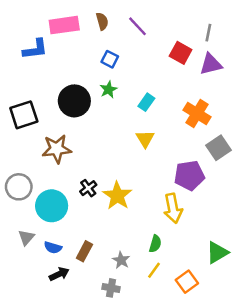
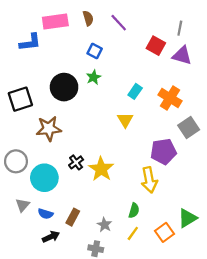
purple triangle: (211, 64) -> (182, 55), turned 30
cyan rectangle: (146, 102) -> (135, 91), moved
orange square: (187, 282) -> (165, 232), moved

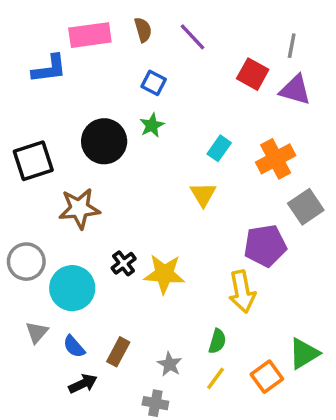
orange cross: (170, 98) -> (276, 159), turned 30
yellow star: (101, 169) -> (164, 274), turned -30
blue semicircle: (45, 214) -> (74, 347), turned 32

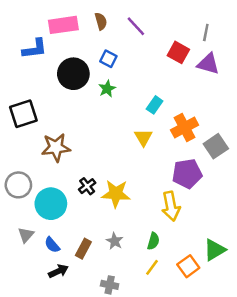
black circle: (104, 141) -> (73, 74), moved
orange cross: (276, 159) -> (185, 127), moved
gray star: (170, 364) -> (115, 241), moved

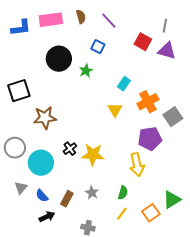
blue L-shape: (35, 49) -> (21, 28), moved
blue square: (108, 59) -> (98, 47), moved

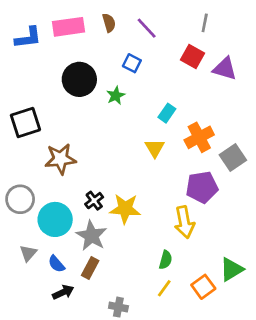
gray line: (165, 26) -> (205, 23), moved
gray star: (92, 193) -> (91, 236), moved, size x1.6

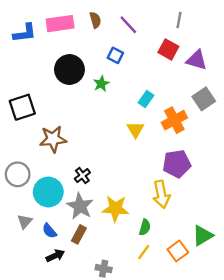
gray square: (233, 158) -> (204, 99), moved
yellow star: (125, 209) -> (115, 209), moved

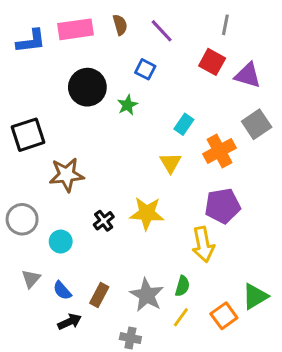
cyan circle: (48, 192) -> (61, 242), size x0.6
gray star: (80, 206) -> (147, 295), moved
yellow star: (115, 209) -> (147, 213), moved

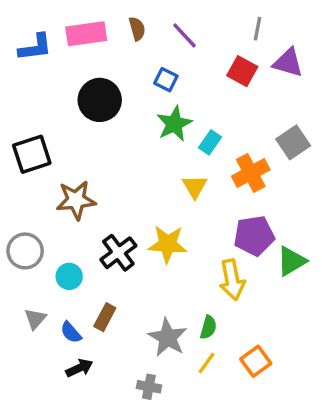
purple triangle: (248, 75) -> (288, 63), moved
green star: (127, 105) -> (174, 124), moved, size x1.5
black cross: (104, 221) -> (118, 253), size x1.5
brown rectangle: (99, 295) -> (105, 317), moved
green triangle: (255, 296) -> (291, 261), moved

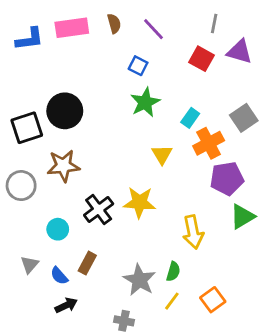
black circle: (100, 100) -> (65, 111), moved
cyan rectangle: (210, 142) -> (190, 118), moved
purple pentagon: (254, 236) -> (227, 178), moved
gray circle: (25, 251) -> (21, 186), moved

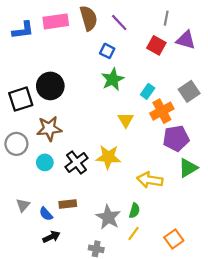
brown semicircle: (114, 23) -> (89, 18), size x1.6
cyan circle: (58, 229) -> (45, 162), moved
yellow arrow: (193, 232) -> (150, 180), turned 110
brown rectangle: (87, 263) -> (68, 204), turned 56
orange square: (213, 300) -> (174, 239), moved

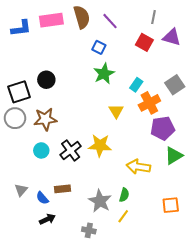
black circle: (50, 86) -> (46, 80), size x0.7
gray circle: (16, 144) -> (15, 118), moved
orange square: (174, 239) -> (171, 205), moved, turned 30

